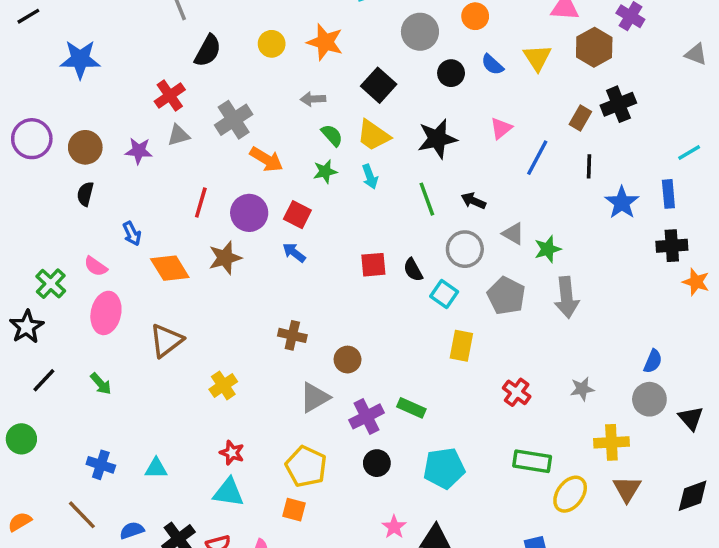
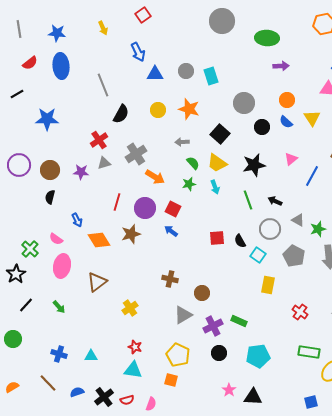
orange circle: (475, 16) -> (287, 100), moved

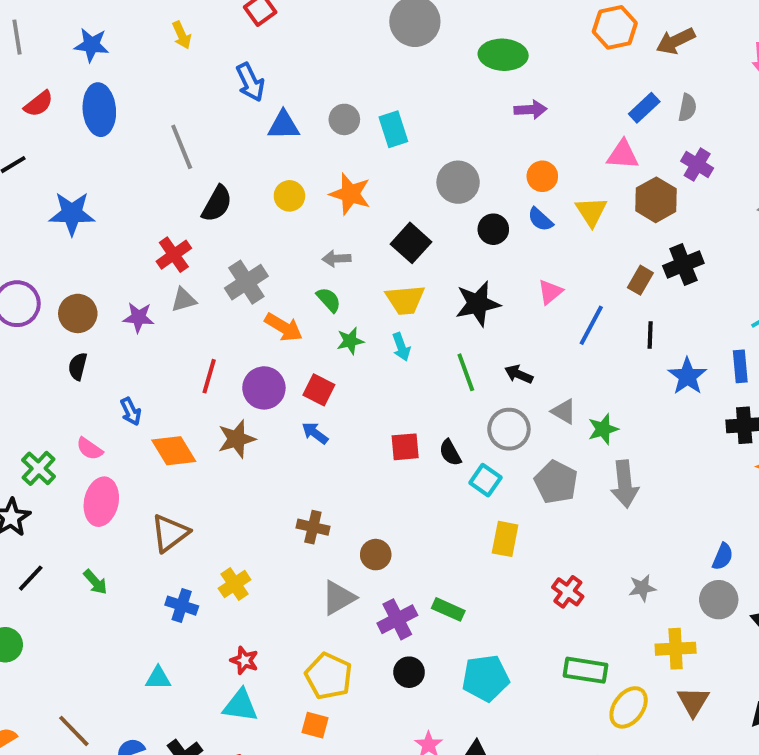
green semicircle: (193, 163) -> (329, 300), moved
yellow trapezoid: (217, 163) -> (405, 300), turned -40
blue cross: (59, 354) -> (182, 606), moved

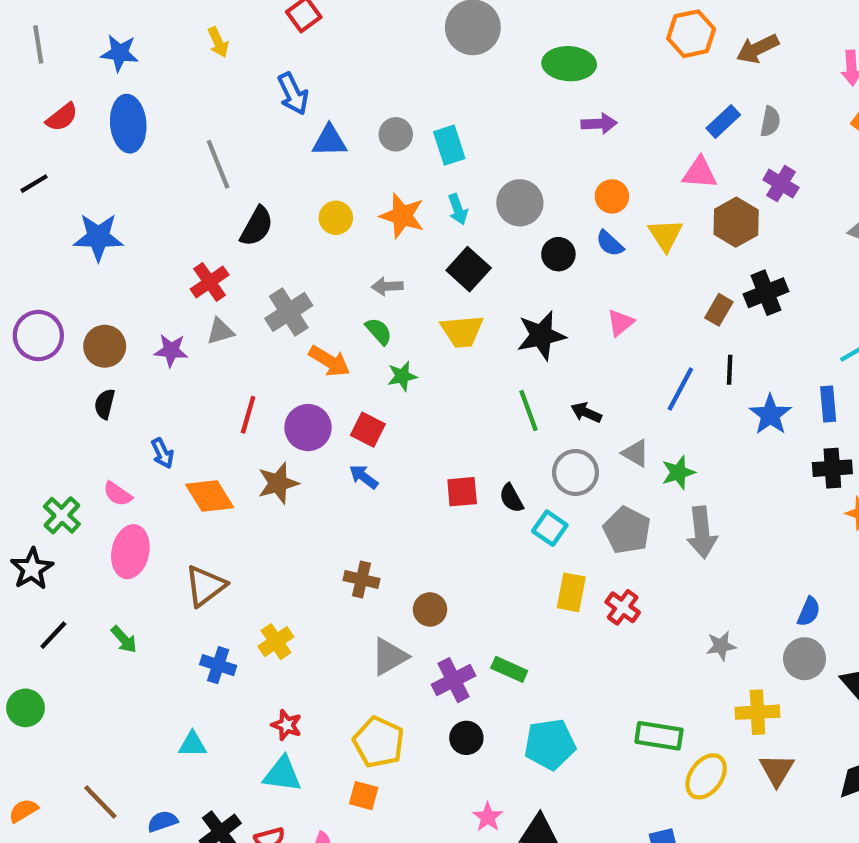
blue line: (591, 325) -> (680, 389), moved
cyan arrow: (401, 347) -> (458, 209), moved
red cross: (568, 592) -> (623, 607), moved

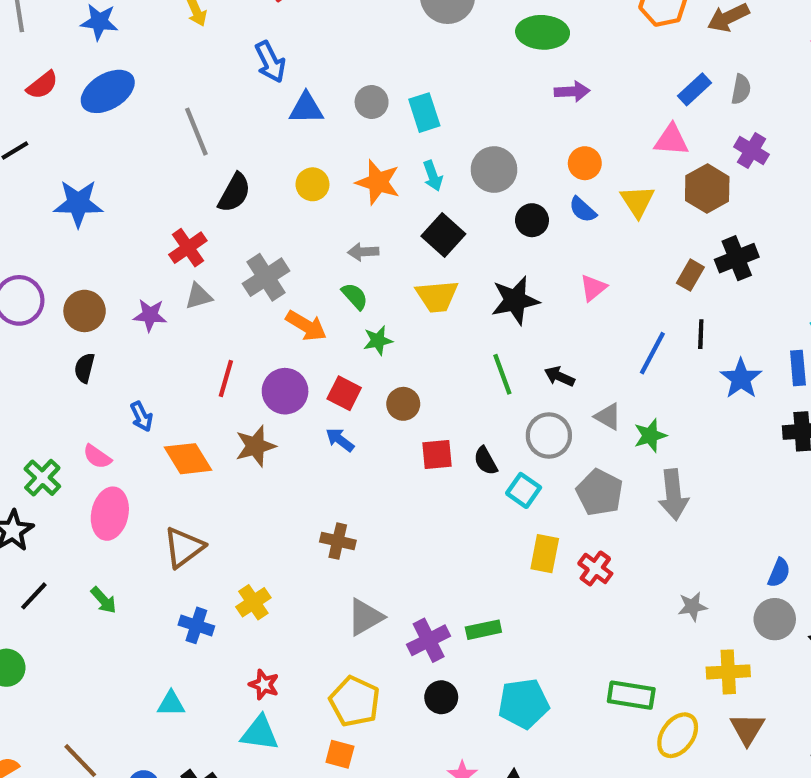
blue ellipse: (128, 124) -> (108, 91), turned 64
brown circle: (430, 609) -> (403, 404), moved
green rectangle: (509, 669) -> (483, 630), turned -36

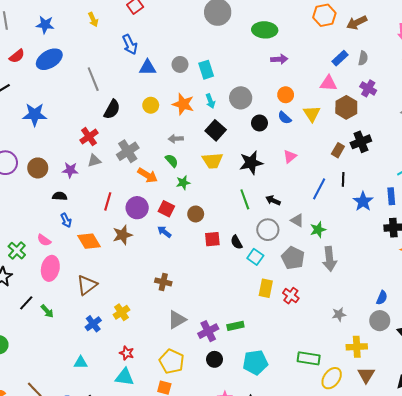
black semicircle: (85, 368) -> (60, 196), moved, turned 80
black line: (34, 596) -> (26, 303), moved
blue cross: (196, 625) -> (93, 324), turned 35

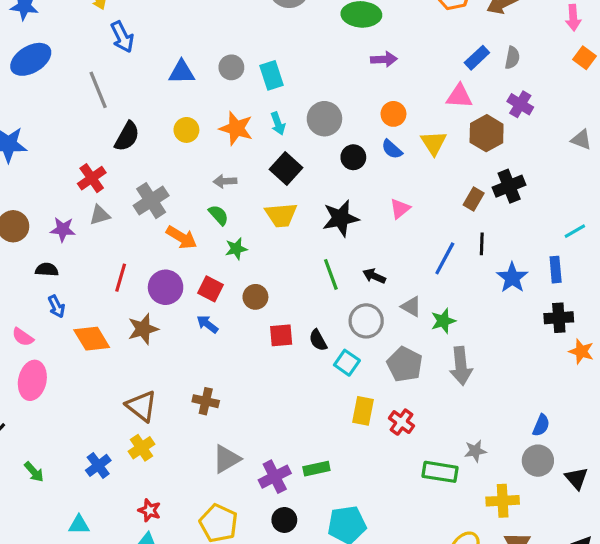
blue arrow: (130, 45) -> (122, 37), moved
brown triangle: (87, 285) -> (141, 406), moved, turned -45
green arrow: (47, 311) -> (34, 472), moved
green rectangle: (309, 358) -> (440, 472), moved

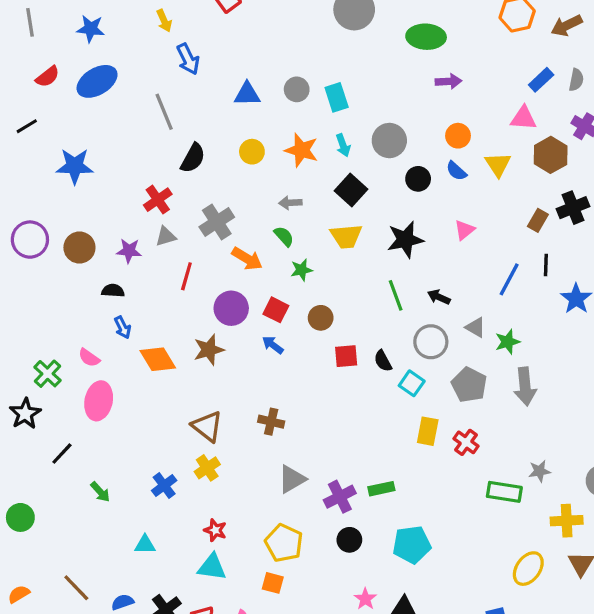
red line: (121, 278) -> (186, 276), moved

